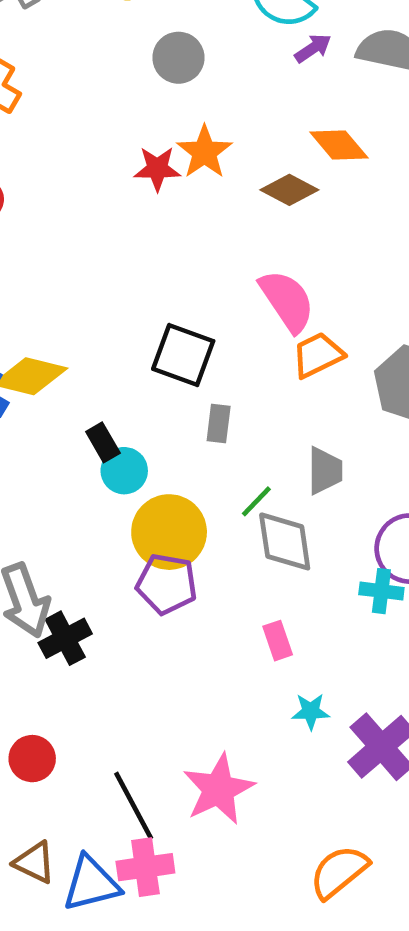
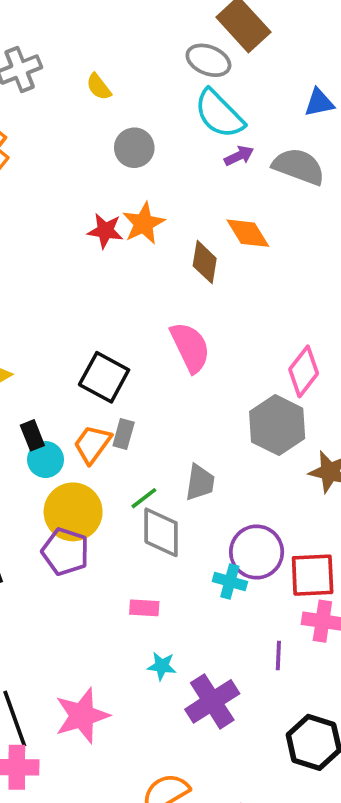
brown diamond: (289, 190) -> (205, 262), turned 63
orange trapezoid: (318, 355) -> (92, 444), moved, turned -36
pink rectangle: (278, 641) -> (144, 608), turned -76

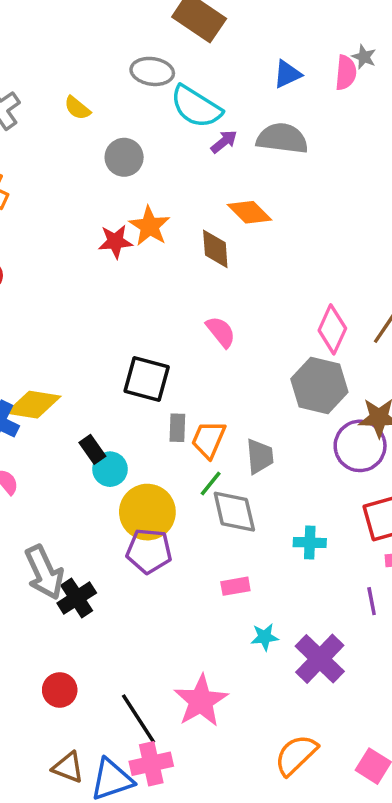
gray ellipse: (208, 60) -> (152, 71), moved
pink semicircle: (190, 347) -> (221, 332), size x0.7
orange trapezoid: (92, 444) -> (209, 439), moved
purple circle: (257, 552) -> (360, 446), moved

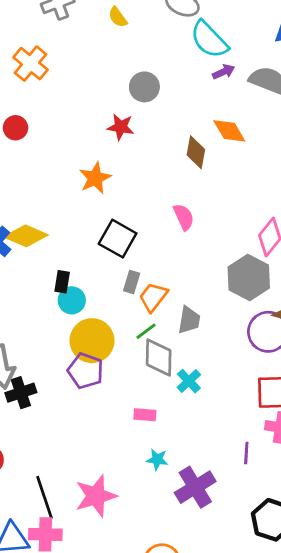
gray circle: (124, 157) -> (144, 87), moved
orange star: (149, 226) -> (95, 178), moved
black rectangle: (92, 449) -> (62, 282), turned 30
cyan cross: (310, 543) -> (189, 381), moved, turned 30

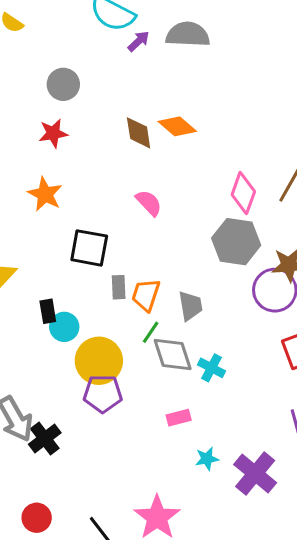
orange diamond: (229, 131) -> (177, 126), moved

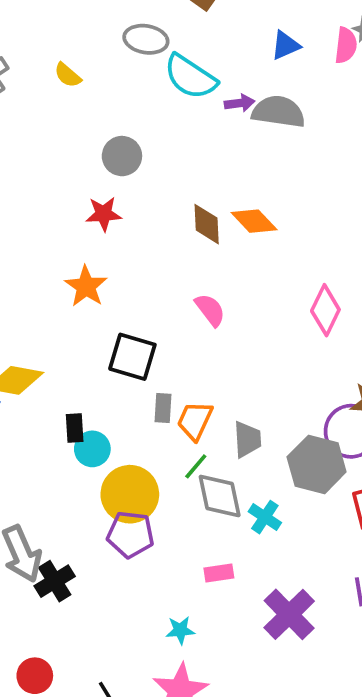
purple arrow: (139, 41) -> (240, 103), moved, turned 30
gray hexagon: (236, 242) -> (317, 464), moved
cyan star: (207, 459) -> (180, 630), moved
purple cross: (255, 474) -> (289, 614), moved

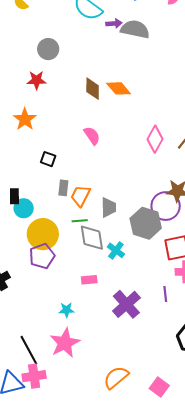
black square: (132, 357) -> (48, 159), size x0.6
green line: (196, 466) -> (80, 221), turned 42
purple pentagon: (130, 534) -> (42, 256), turned -30

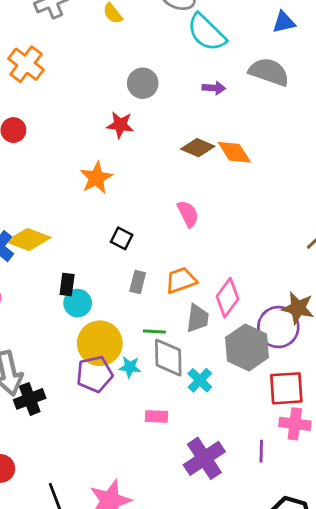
purple arrow: (114, 23) -> (214, 88), moved
brown diamond: (93, 89) -> (198, 148), turned -75
pink diamond: (155, 139) -> (228, 298), moved
orange trapezoid: (80, 196) -> (181, 280), moved, turned 35
cyan star: (66, 310) -> (130, 367), moved

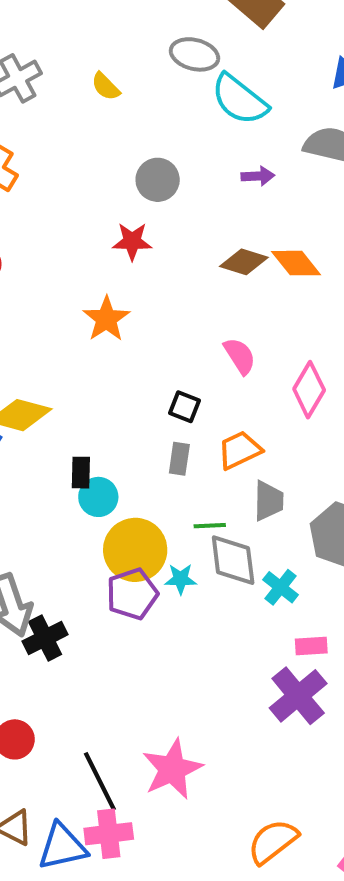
black square: (122, 238) -> (184, 407), moved
pink diamond: (228, 298) -> (309, 390), moved
pink rectangle: (157, 416) -> (311, 646), moved

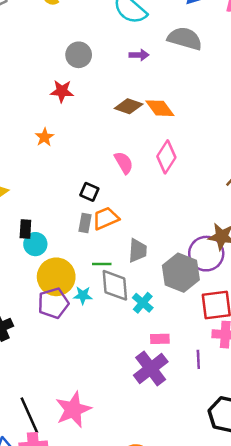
orange star: (106, 319) -> (44, 137), size x0.7
pink diamond: (309, 390) -> (166, 157), moved
orange trapezoid: (240, 450) -> (106, 218), moved

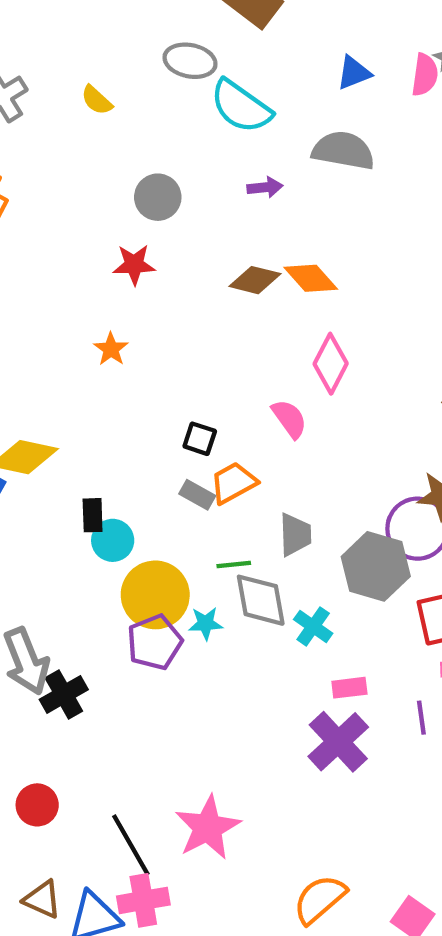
pink semicircle: (124, 163) -> (289, 419), moved
gray rectangle: (85, 223) -> (197, 495), turned -66

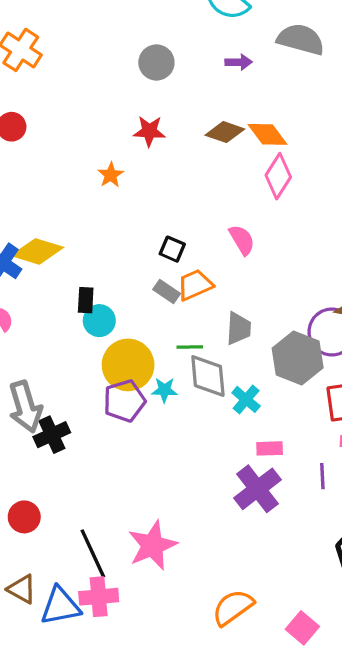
red star: (134, 265) -> (149, 131), moved
pink diamond: (331, 364) -> (278, 176), moved

